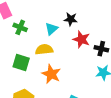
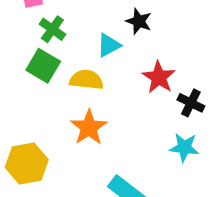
black star: (71, 19) -> (139, 21), moved
green square: (21, 62) -> (43, 66), moved

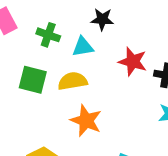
green cross: (52, 29) -> (48, 35), moved
cyan triangle: (109, 45) -> (83, 47), turned 35

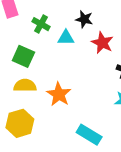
red star: (133, 62) -> (102, 43), moved
yellow semicircle: (73, 81) -> (25, 86), moved

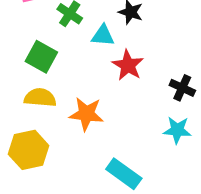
red star: (102, 43) -> (128, 65), moved
orange star: (59, 94) -> (86, 114), turned -30

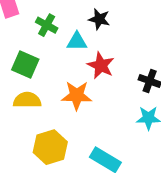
orange star: (86, 114) -> (77, 96), moved
yellow hexagon: (29, 150) -> (50, 147), moved

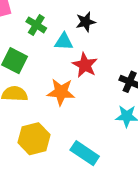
black star: (99, 19) -> (86, 22), turned -30

